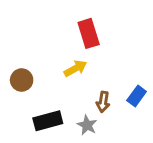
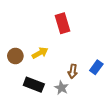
yellow arrow: (75, 68) -> (40, 53), moved
black rectangle: (48, 121) -> (34, 85), turned 36

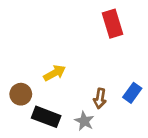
red rectangle: (62, 23) -> (113, 24), moved
brown circle: (15, 56) -> (21, 94), moved

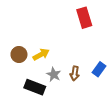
brown circle: (21, 94) -> (19, 55), moved
gray star: (84, 121) -> (54, 75), moved

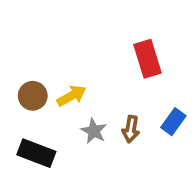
red rectangle: (84, 18) -> (147, 59), moved
black rectangle: (35, 87) -> (36, 153), moved

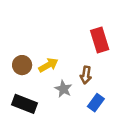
blue rectangle: (173, 122) -> (96, 103), moved
brown arrow: (131, 129) -> (86, 75), moved

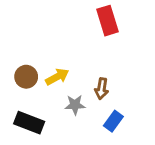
red rectangle: (100, 40) -> (107, 21), moved
gray star: (63, 89) -> (75, 105), turned -30

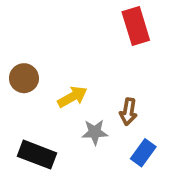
brown circle: (26, 77) -> (24, 78), moved

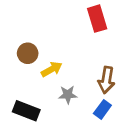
brown circle: (24, 78) -> (28, 53), moved
brown arrow: (128, 112) -> (106, 80), moved, size x1.4

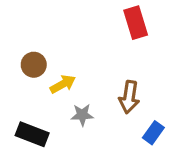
red rectangle: (97, 19) -> (136, 23), moved
blue rectangle: (102, 109) -> (153, 133), moved

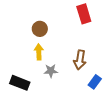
brown circle: (34, 65) -> (40, 29), moved
yellow arrow: (63, 84) -> (39, 52), turned -63

